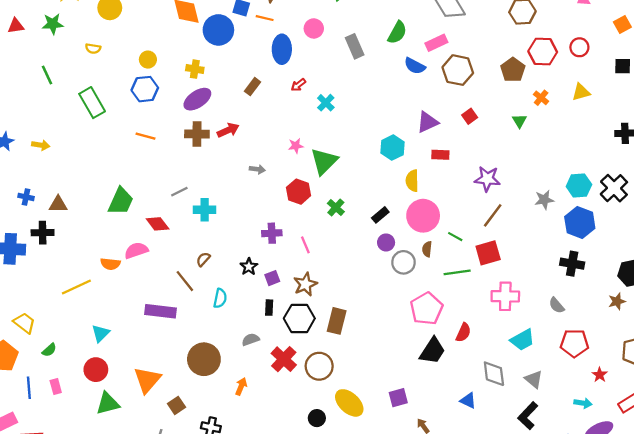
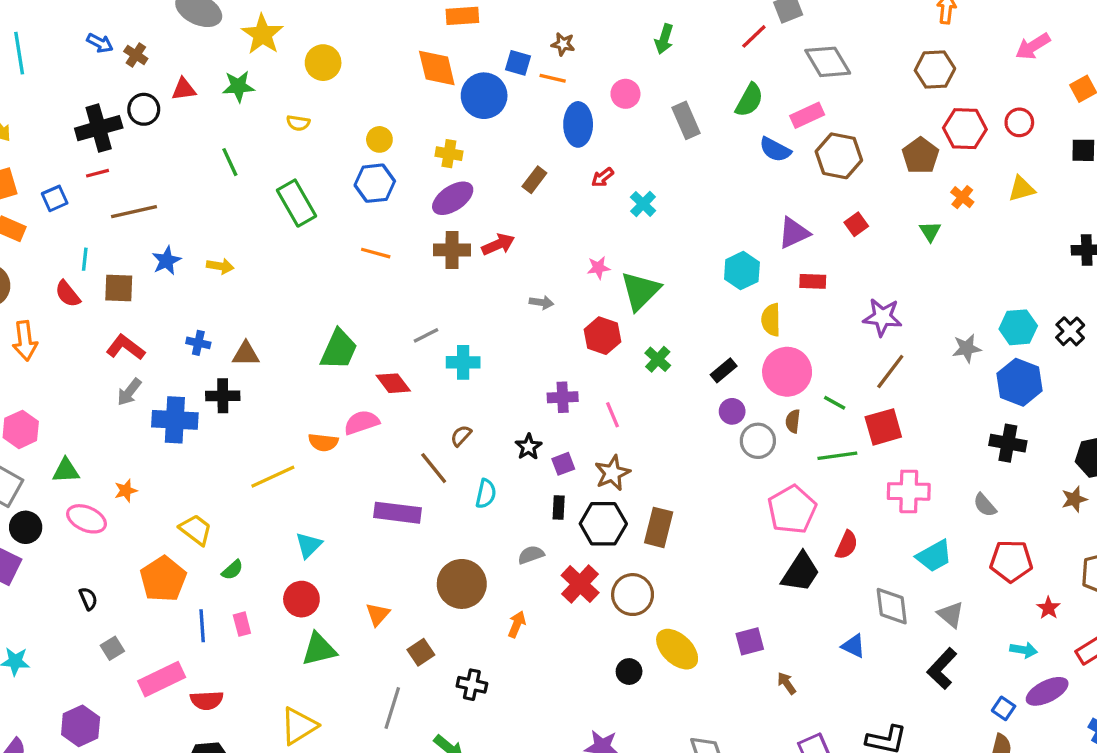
black cross: (614, 188) -> (1070, 331), size x0.7
orange triangle: (147, 380) -> (378, 614), size x0.6

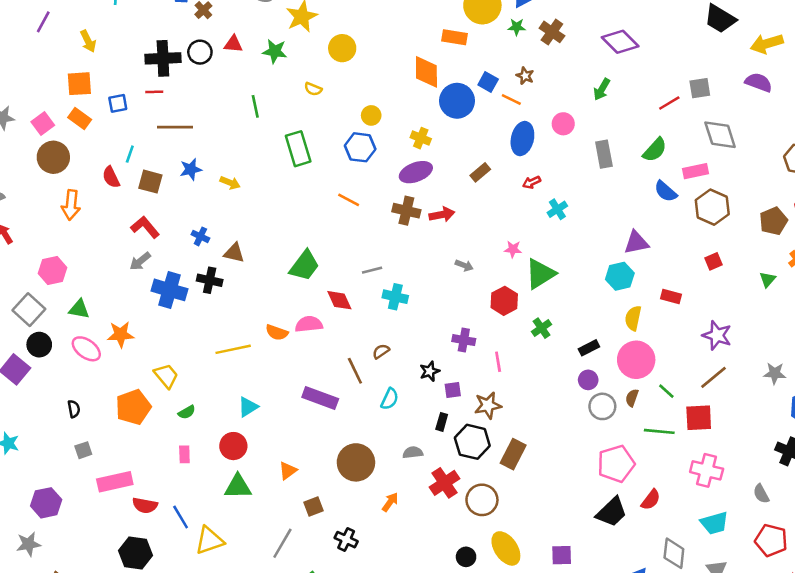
purple triangle: (794, 233) -> (636, 243), moved
orange star: (126, 491) -> (121, 334), size x1.5
blue line: (202, 626) -> (181, 517), moved, turned -40

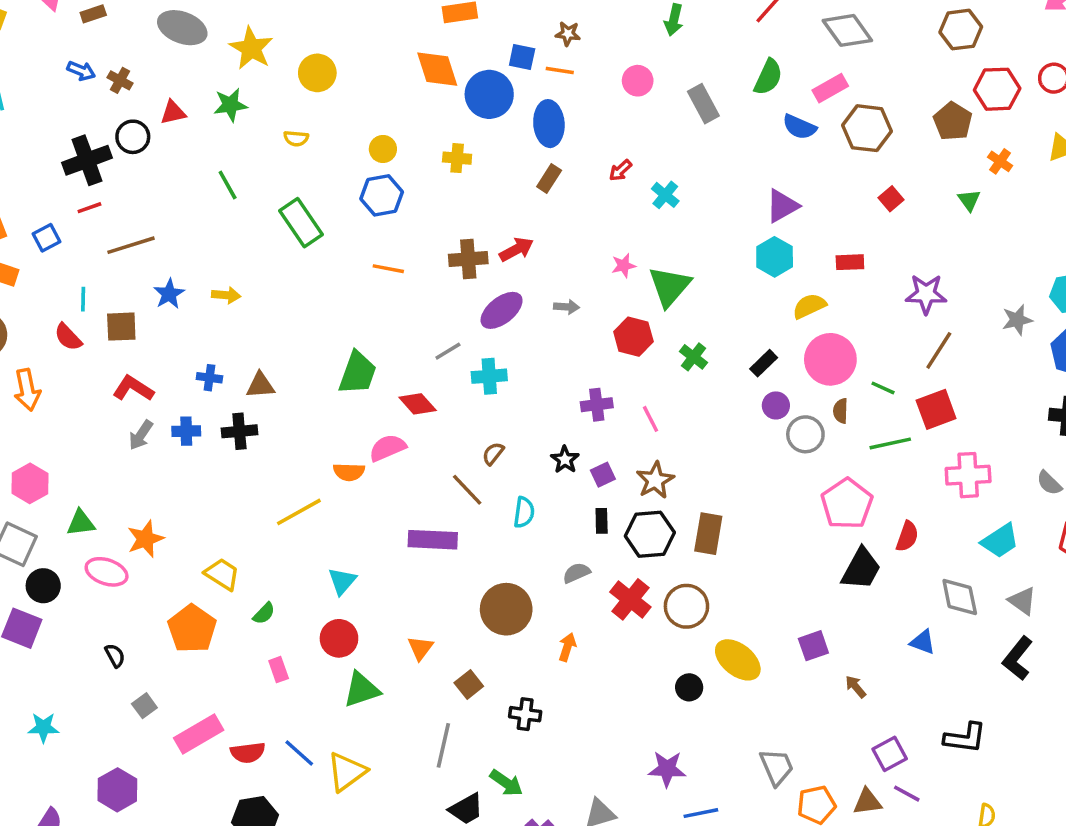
blue ellipse: (522, 139) -> (549, 124), moved
purple ellipse: (416, 172) -> (502, 310), moved
blue cross: (170, 290) -> (186, 431), moved, size x0.6
yellow semicircle: (633, 318) -> (809, 306), turned 70

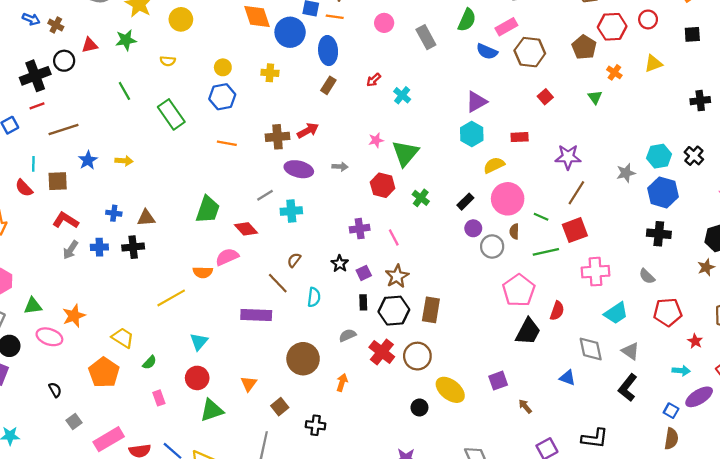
purple ellipse: (502, 310) -> (299, 169), turned 52

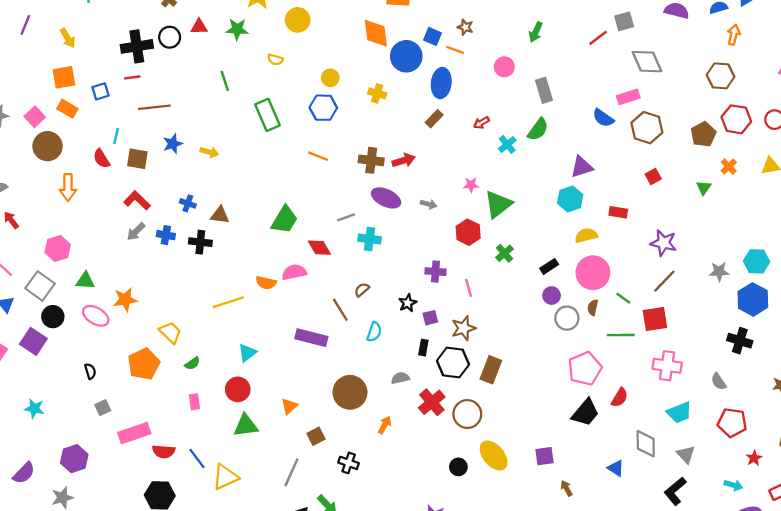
green semicircle: (467, 20) -> (538, 129), moved

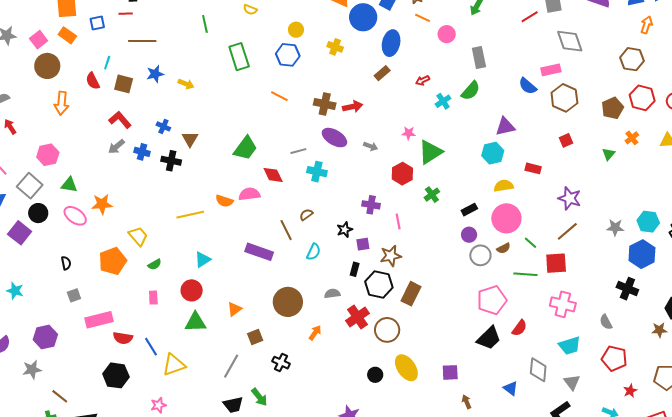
orange line: (455, 50) -> (423, 18), moved
brown triangle: (220, 215) -> (190, 139), turned 48
brown semicircle: (593, 307) -> (504, 248), turned -136

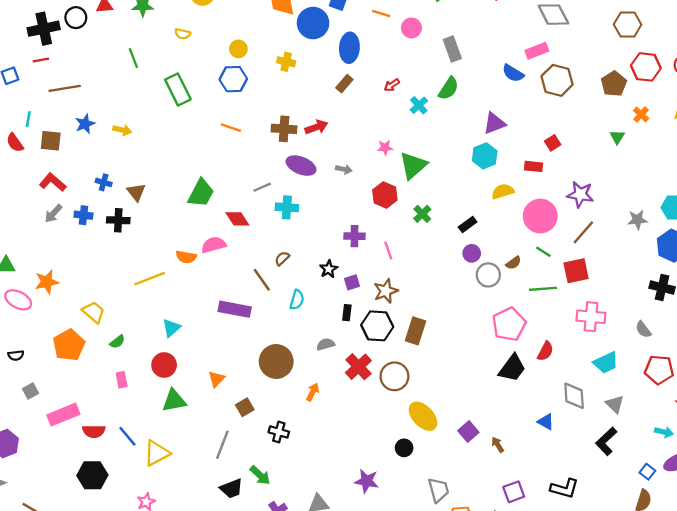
red square: (566, 140) -> (553, 143), moved
pink circle: (506, 218) -> (540, 216), moved
black semicircle: (66, 263) -> (16, 355), turned 104
purple square: (450, 372) -> (468, 431), moved, turned -30
black circle: (375, 375) -> (404, 448), moved

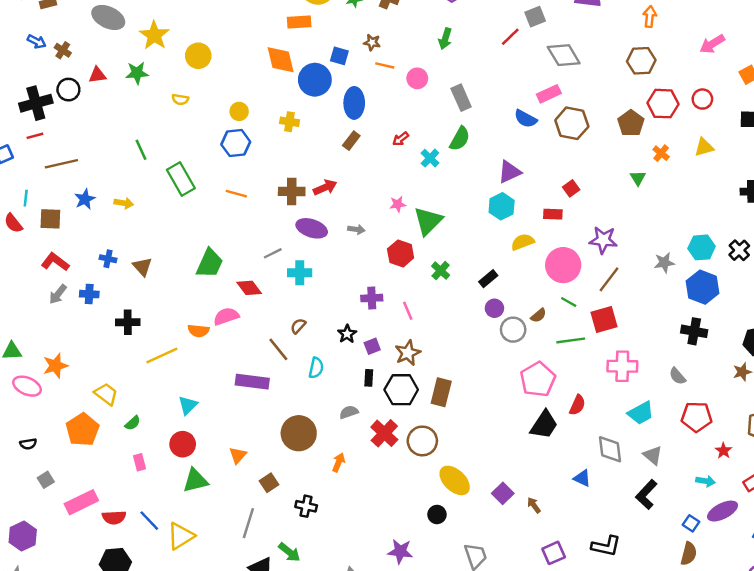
green line: (133, 58) -> (141, 150), moved
green rectangle: (178, 89) -> (181, 179), moved
black cross: (118, 220) -> (128, 322), moved

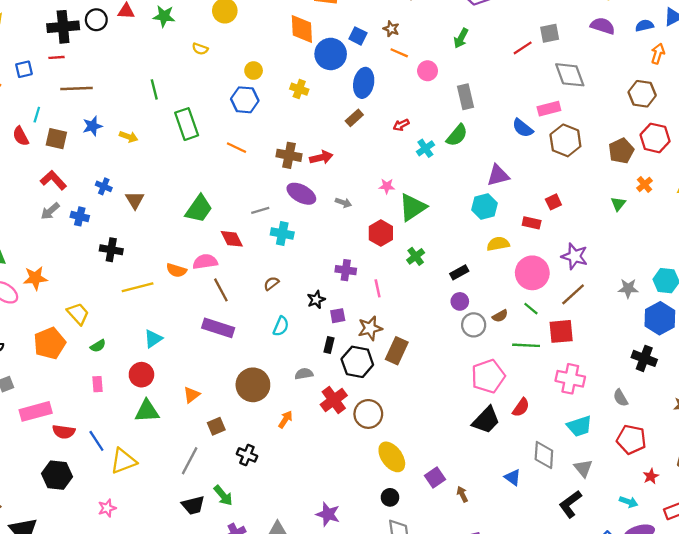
brown line: (278, 349) -> (221, 290), moved
brown rectangle: (441, 392) -> (397, 351), moved
black circle: (437, 514) -> (390, 497), moved

